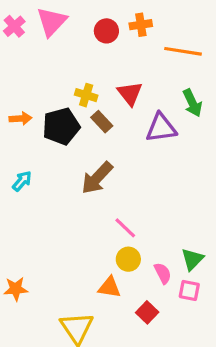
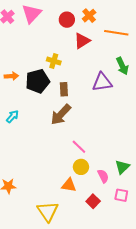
orange cross: (141, 25) -> (89, 16), turned -32
red triangle: (130, 93) -> (82, 41), moved, turned 36
brown rectangle: (102, 122) -> (64, 89), moved, turned 40
pink square: (189, 290) -> (121, 195), moved

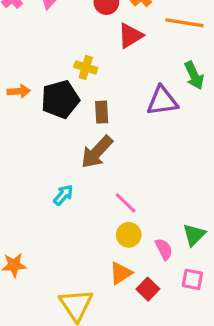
cyan arrow: (12, 116) -> (63, 195), moved
orange triangle: (69, 185) -> (121, 273), moved, turned -42

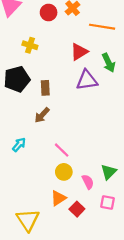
red triangle: (130, 36) -> (79, 52), moved
yellow cross: (86, 67) -> (30, 45), moved
brown arrow: (97, 152) -> (42, 115), size x0.7

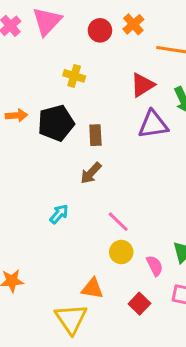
orange triangle: (58, 198) -> (92, 288), moved, turned 42

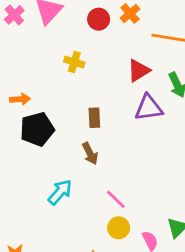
black pentagon: (56, 123) -> (37, 129), moved
brown arrow: (91, 173) -> (90, 153), turned -70
cyan arrow: (59, 214) -> (60, 192), size x1.4

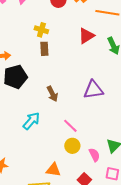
purple triangle: (149, 108) -> (93, 90), moved
brown rectangle: (94, 118) -> (44, 49), moved

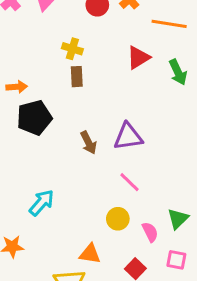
purple triangle: (93, 90) -> (128, 137), moved
cyan arrow: (31, 121) -> (42, 203), moved
pink line: (70, 126) -> (130, 182), moved

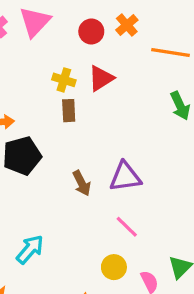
red triangle: (138, 58) -> (101, 78), moved

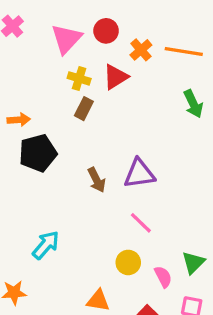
pink triangle: (35, 22) -> (66, 39), moved
orange cross: (127, 25) -> (141, 50), moved
brown rectangle: (69, 111) -> (84, 109), turned 30

